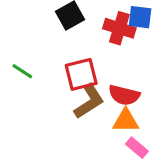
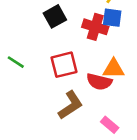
brown L-shape: (89, 101) -> (71, 105), moved
orange triangle: (126, 121) -> (114, 69), moved

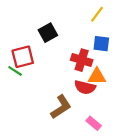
blue square: (112, 18) -> (101, 44), moved
red cross: (95, 27) -> (82, 60), moved
red square: (64, 65) -> (23, 57), moved

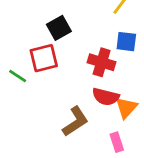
red square: (23, 57) -> (44, 58), moved
orange triangle: (97, 76) -> (126, 108), moved, turned -48
pink rectangle: (94, 123) -> (117, 142), turned 32

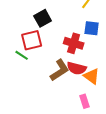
green line: (18, 76) -> (22, 55), moved
orange triangle: (126, 108) -> (92, 76), turned -36
brown L-shape: (75, 121) -> (60, 70), moved

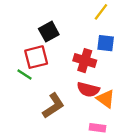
brown L-shape: (60, 70) -> (53, 106), moved
pink rectangle: (85, 101) -> (97, 128), turned -64

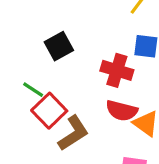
black square: (49, 32) -> (59, 46), moved
red square: (36, 57) -> (49, 111), moved, turned -30

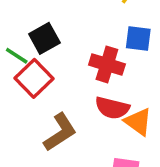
green line: (33, 90) -> (17, 56), moved
red square: (49, 111) -> (34, 78), moved

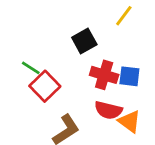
black square: (44, 38) -> (84, 41), moved
blue square: (138, 38) -> (129, 76), moved

